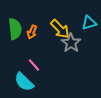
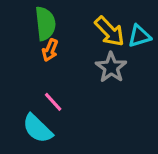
green semicircle: (15, 29) -> (45, 24), moved
yellow arrow: (60, 29) -> (110, 31), moved

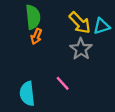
pink line: (53, 102) -> (63, 83), moved
cyan semicircle: (37, 129) -> (27, 94), turned 40

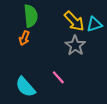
orange arrow: (36, 36) -> (24, 38), moved
cyan semicircle: (27, 94) -> (25, 87), turned -35

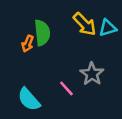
green semicircle: (31, 16) -> (42, 33), moved
gray star: (75, 46) -> (92, 74), moved

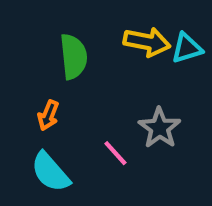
yellow arrow: (85, 24) -> (147, 42), turned -35
orange arrow: (28, 44) -> (48, 115), moved

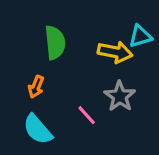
yellow arrow: (147, 42) -> (115, 52), moved

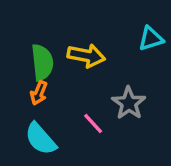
green semicircle: (55, 43) -> (42, 62), moved
yellow arrow: (115, 52) -> (86, 56), moved

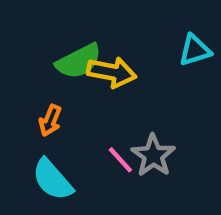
green semicircle: (42, 62) -> (79, 61), moved, turned 69
gray star: (129, 103) -> (153, 155), moved

